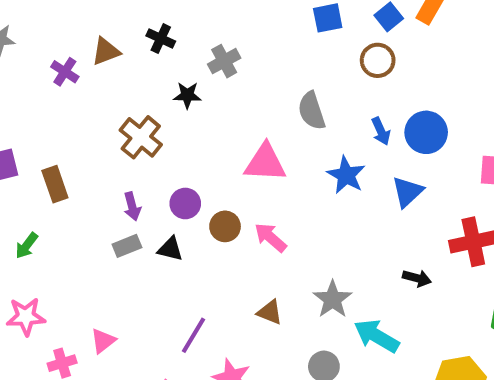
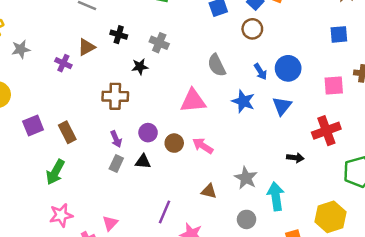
gray cross: (224, 61) -> (159, 43), turned -30
brown cross: (141, 137) -> (115, 96), turned -30
green arrow: (27, 246) -> (55, 172), size x1.5
gray rectangle: (127, 246) -> (116, 163), turned -35
cyan arrow: (377, 336) -> (276, 196), turned 60

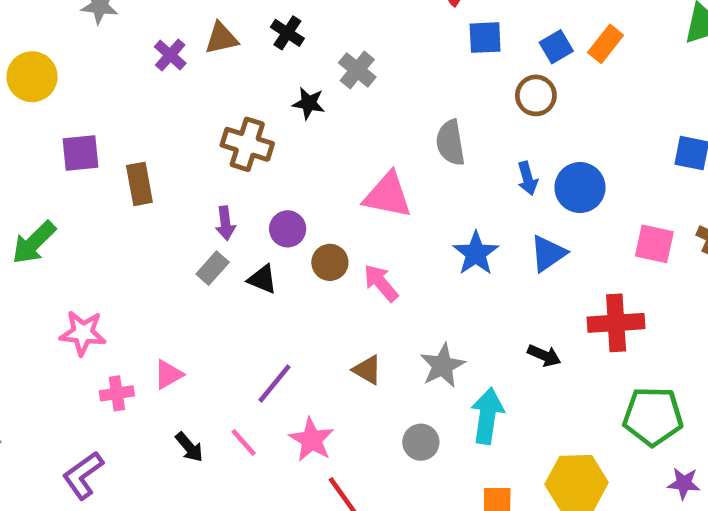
blue star: (243, 101) -> (476, 253), moved
green arrow: (55, 172) -> (34, 243), moved

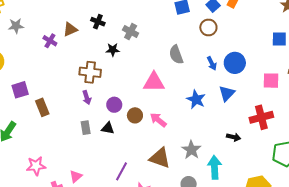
brown rectangle: (139, 184) -> (42, 107), moved
purple arrow: (225, 223) -> (87, 97), moved
gray rectangle: (213, 268) -> (86, 128), turned -40
brown triangle: (367, 370) -> (160, 158), size x1.6

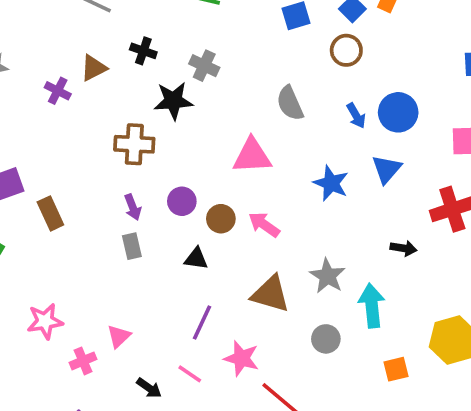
black star: (113, 50) -> (173, 101), size x1.5
purple arrow: (87, 97) -> (133, 207), moved
black triangle: (108, 128) -> (196, 259), moved

